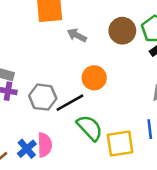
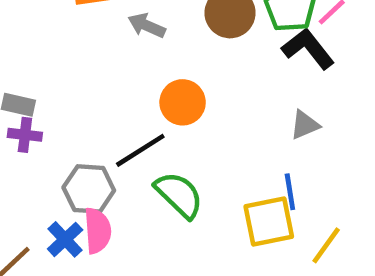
gray hexagon: (43, 97) -> (89, 189), moved
yellow square: (120, 143) -> (269, 221), moved

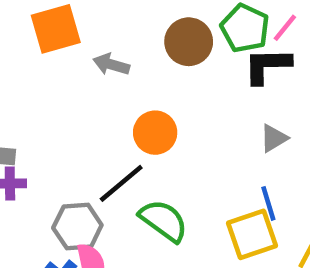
black L-shape: (308, 49) -> (267, 66), turned -45

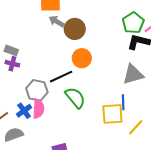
brown circle: (189, 42) -> (75, 29), moved
gray arrow: (111, 64) -> (57, 21), moved
gray triangle: (274, 138) -> (133, 74), size x1.6

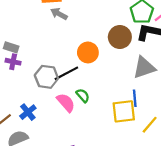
brown circle: (75, 29) -> (120, 37), moved
gray hexagon: (37, 90) -> (46, 77), moved
green semicircle: (75, 98) -> (83, 95), size x0.6
pink semicircle: (38, 109) -> (66, 103), moved, turned -42

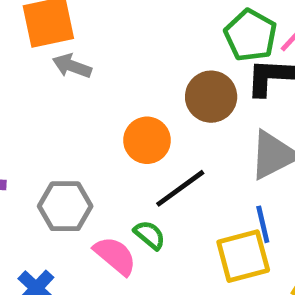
black line: (66, 73) -> (180, 188), moved

